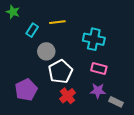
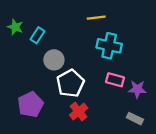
green star: (13, 12) -> (15, 27), moved
yellow line: (57, 22) -> (96, 18), moved
purple star: (98, 91) -> (137, 89), moved

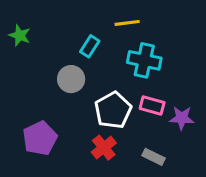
cyan rectangle: (38, 35) -> (90, 46), moved
white pentagon: (70, 83) -> (113, 110), moved
gray rectangle: (135, 119) -> (154, 157), moved

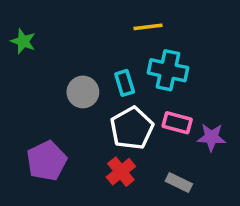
cyan rectangle: (90, 46) -> (125, 83), moved, turned -50

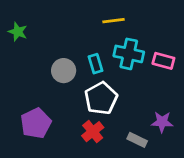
pink rectangle: (177, 123) -> (163, 61), moved
purple star: (211, 137) -> (162, 122), moved

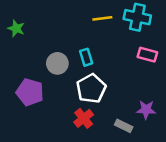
cyan cross: (129, 54) -> (137, 17), moved
purple pentagon: (36, 123) -> (30, 92), moved, turned -30

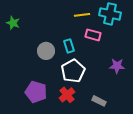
pink rectangle: (147, 55) -> (93, 35), moved
purple pentagon: (30, 92) -> (36, 92), moved
purple star: (146, 110) -> (117, 66), moved

